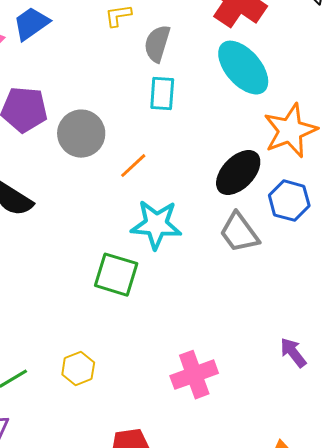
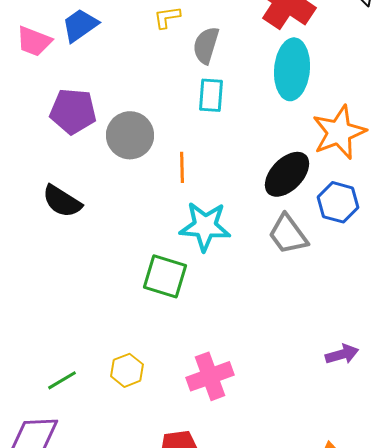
cyan ellipse: (243, 68) -> (292, 69), turned 46
orange line: (133, 166) -> (182, 167), turned -48
purple arrow: (293, 353) -> (342, 354), turned 112
pink cross: (194, 375) -> (210, 376), moved

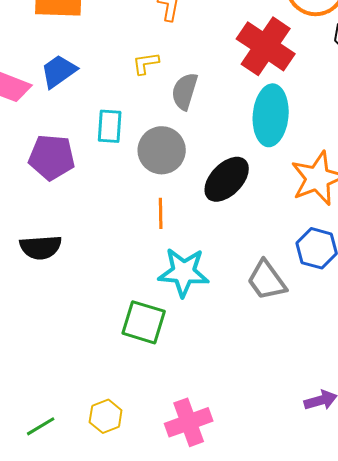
cyan rectangle: (211, 95) -> (110, 126), moved
gray circle: (130, 135) -> (162, 150), moved
black ellipse: (287, 174) -> (227, 179), moved
black semicircle: (62, 201) -> (41, 247), turned -36

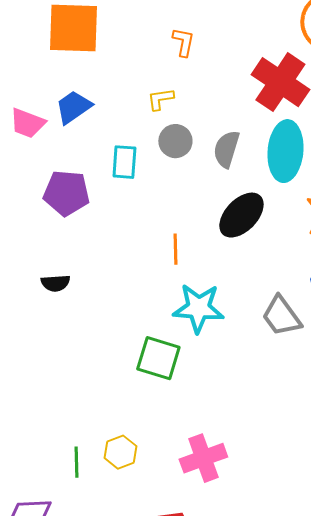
gray semicircle: (185, 91) -> (226, 149), moved
gray circle: (162, 150) -> (175, 141), moved, size x0.7
black semicircle: (41, 247) -> (55, 283), size x0.7
green line: (41, 426) -> (76, 462), moved, turned -60

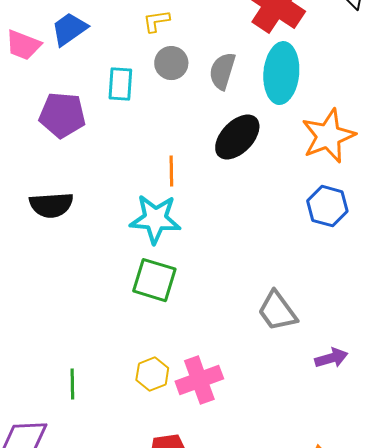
black semicircle: (55, 283) -> (51, 205), size x1.5
cyan star: (198, 308) -> (155, 219), moved
gray trapezoid: (281, 316) -> (277, 311), moved
yellow hexagon: (120, 452) -> (152, 374), moved

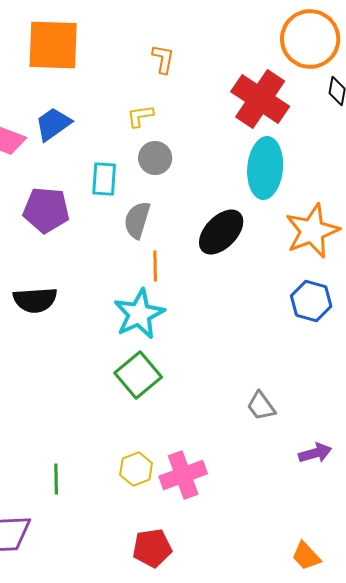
gray semicircle: (222, 71) -> (137, 220), moved
cyan star: (155, 219) -> (139, 314), turned -30
green square: (154, 280) -> (138, 375), turned 33
gray trapezoid: (277, 311) -> (261, 406), size x0.7

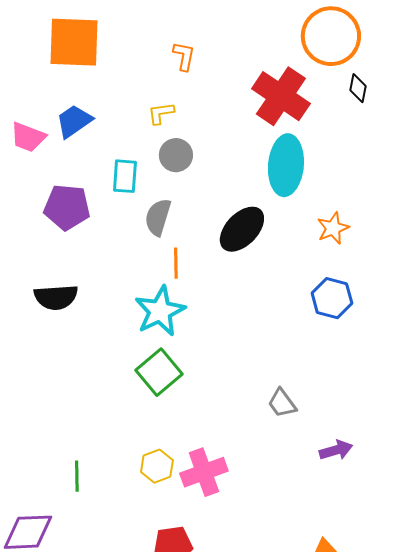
orange star: (312, 231) -> (333, 228), size x0.6

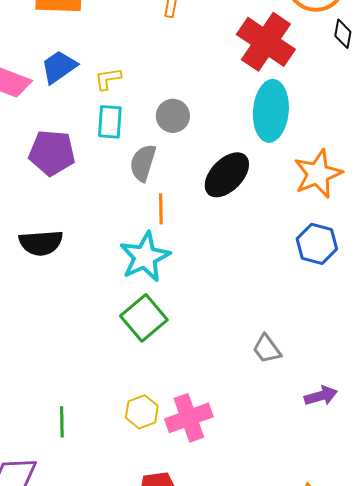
yellow L-shape: (161, 113) -> (108, 79), moved
gray circle: (176, 155) -> (173, 116), moved
orange star: (333, 228) -> (318, 174), size x1.5

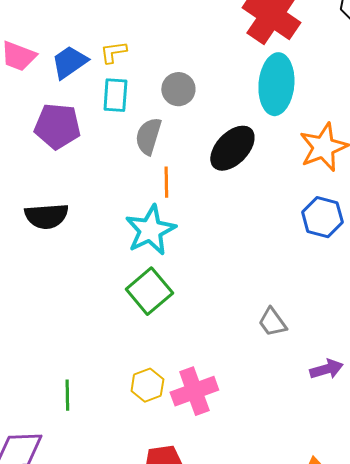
blue trapezoid: (59, 67) -> (69, 62), moved

